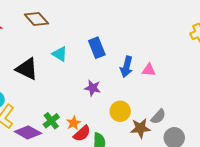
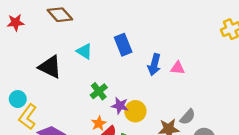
purple star: (93, 88) -> (120, 106), moved
yellow circle: (120, 111) -> (135, 111), moved
green cross: (51, 121) -> (99, 91), moved

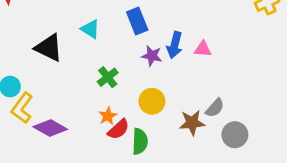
purple star: (120, 106) -> (152, 56), moved

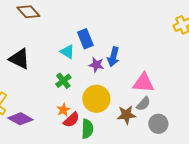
cyan triangle: (90, 29) -> (67, 52), moved
pink triangle: (203, 49) -> (143, 83), moved, size x1.6
yellow circle: (152, 101) -> (96, 99), size x1.4

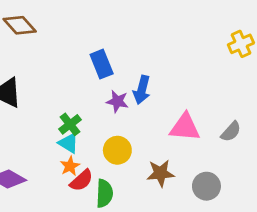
cyan triangle: (67, 52) -> (68, 143), moved
yellow circle: (96, 99) -> (117, 150), size x0.7
gray semicircle: (143, 104) -> (231, 132), moved

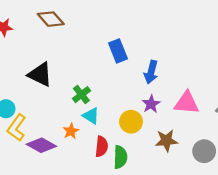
purple star: (117, 101) -> (151, 104), moved, turned 30
green cross: (70, 124) -> (81, 95), moved
orange star: (70, 166) -> (71, 131), moved
red semicircle: (81, 180) -> (101, 146), turned -42

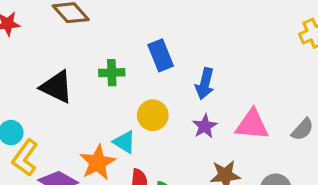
green cross: (81, 95) -> (112, 73), moved, turned 36
yellow circle: (131, 122) -> (153, 115), moved
orange star: (71, 131) -> (98, 162), size x1.6

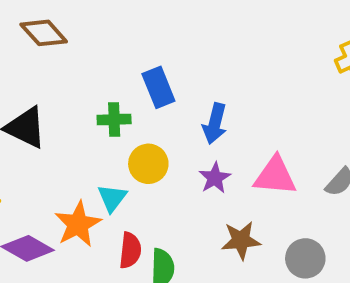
green cross: (112, 73) -> (114, 120), moved
cyan triangle: (124, 142) -> (112, 198), turned 35

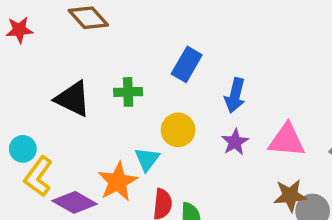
blue rectangle: (158, 87) -> (187, 64), turned 52
green cross: (114, 120) -> (128, 92), moved
brown star: (241, 240) -> (290, 195), moved

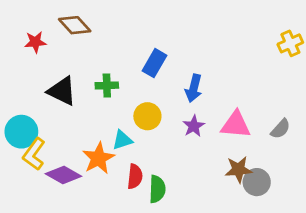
red star: (19, 30) -> (35, 42), moved
cyan circle: (23, 149) -> (21, 132), size x1.5
cyan triangle: (147, 159) -> (122, 140), turned 35

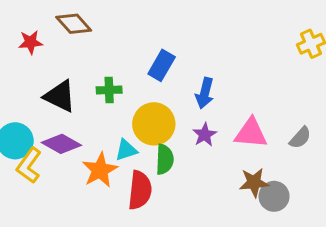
yellow circle: (147, 116) -> (154, 124), size x1.4
purple diamond: (63, 175) -> (61, 144), moved
red semicircle: (135, 176) -> (140, 190), size x1.4
green semicircle: (157, 189) -> (165, 159), moved

